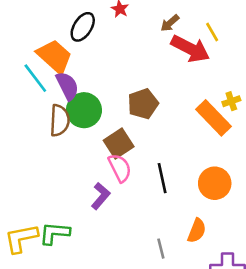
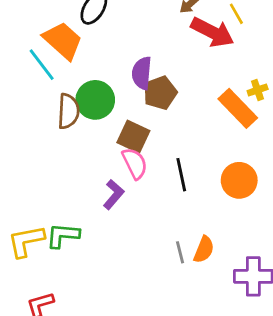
purple semicircle: (67, 86) -> (142, 73), moved, turned -148
brown square: (119, 143) -> (133, 137), turned -32
orange semicircle: (197, 231) -> (204, 250), moved

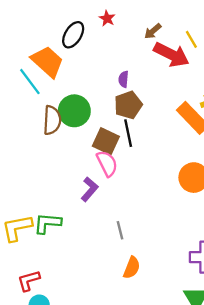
purple semicircle: (142, 73) -> (123, 79), moved, size x0.6
black line: (181, 175) -> (128, 133), moved
orange semicircle: (204, 250) -> (132, 268), moved
gray line: (180, 252) -> (120, 230), moved

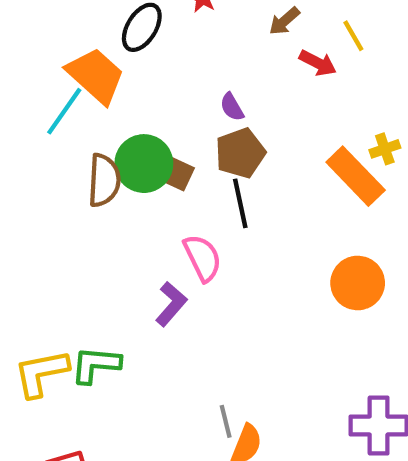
red arrow: (171, 55) -> (318, 63), size x0.6
purple semicircle: (123, 79) -> (232, 107), turned -35
cyan line: (30, 82) -> (64, 111), turned 72
brown square: (106, 141) -> (177, 174), moved, size x0.7
gray line: (120, 230) -> (226, 421), moved

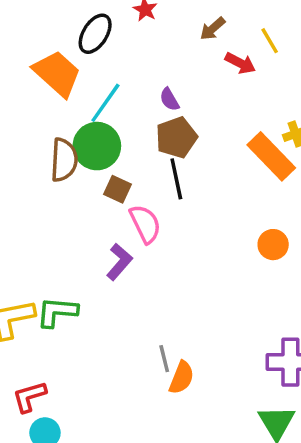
cyan line: (64, 111) -> (105, 103), moved
brown square: (177, 174) -> (118, 189), moved
orange circle: (358, 283) -> (273, 245), size x0.7

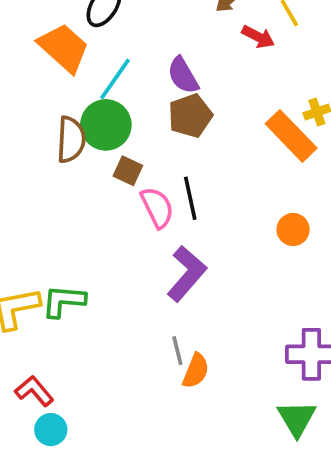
purple semicircle: (169, 99) -> (183, 75), size x1.5
black line: (176, 179) -> (190, 198), moved
purple L-shape: (119, 262) -> (187, 274), moved, size x1.4
red L-shape: (29, 397) -> (34, 391), turned 66

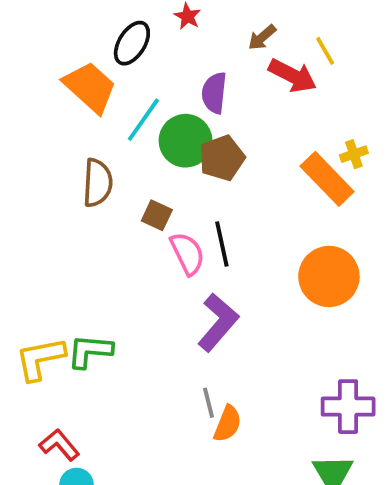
red arrow: (258, 37) -> (293, 76), size x1.4
purple semicircle: (183, 75) -> (214, 93), moved, turned 36
green circle: (106, 125) -> (186, 141), moved
orange circle: (293, 229) -> (329, 276), size x1.8

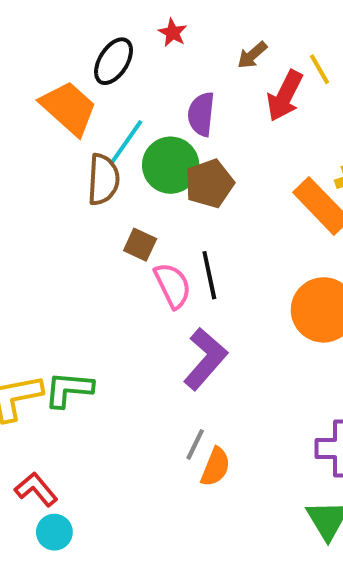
red arrow: (293, 76) -> (285, 96), turned 90
brown semicircle: (98, 183) -> (103, 179), moved
gray line: (208, 403) -> (195, 444), turned 40

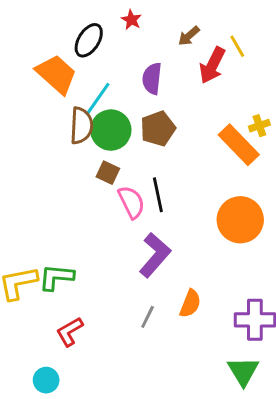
green circle: (171, 165) -> (111, 130), moved
orange semicircle: (215, 467) -> (190, 304), moved
red L-shape: (36, 489) -> (70, 332), moved, turned -80

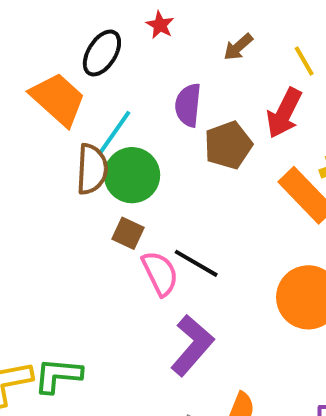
red arrow: (212, 65) -> (284, 113), moved
brown pentagon: (158, 129) -> (228, 145), moved
black line: (158, 195) -> (196, 263), turned -48

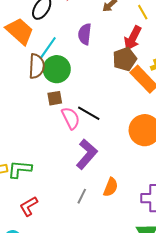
brown pentagon: (228, 145) -> (125, 59), moved
brown square: (128, 233) -> (55, 98), turned -35

